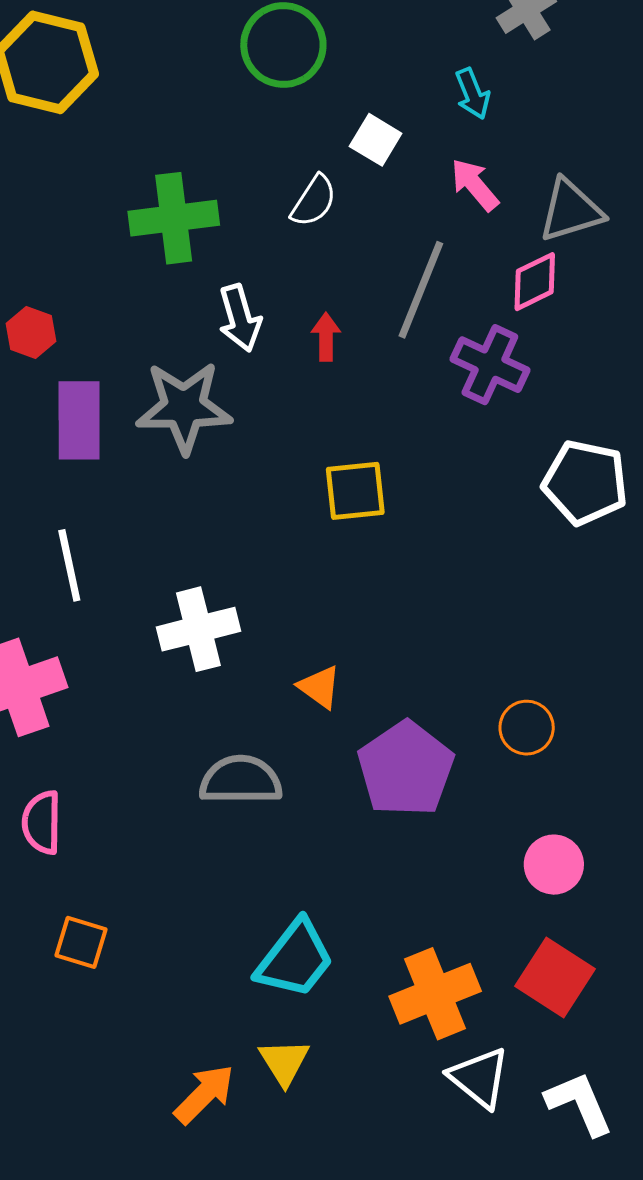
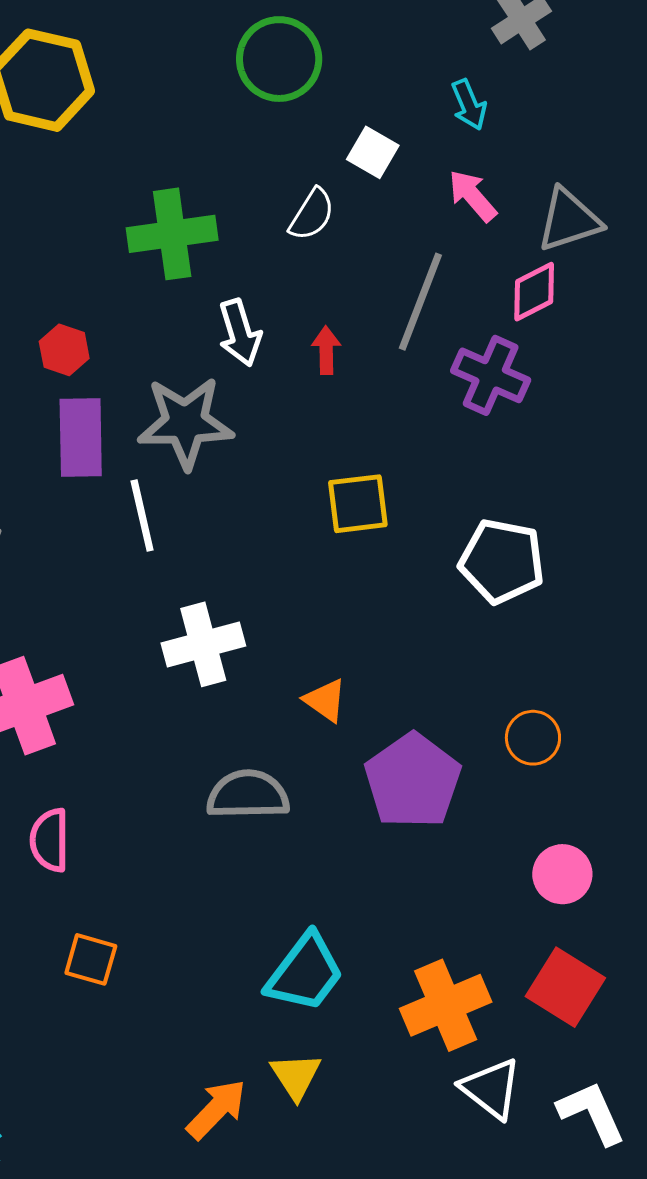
red hexagon: (31, 332) -> (64, 350), moved
white pentagon: (585, 482) -> (502, 561), moved
white line: (69, 565) -> (142, 515), moved

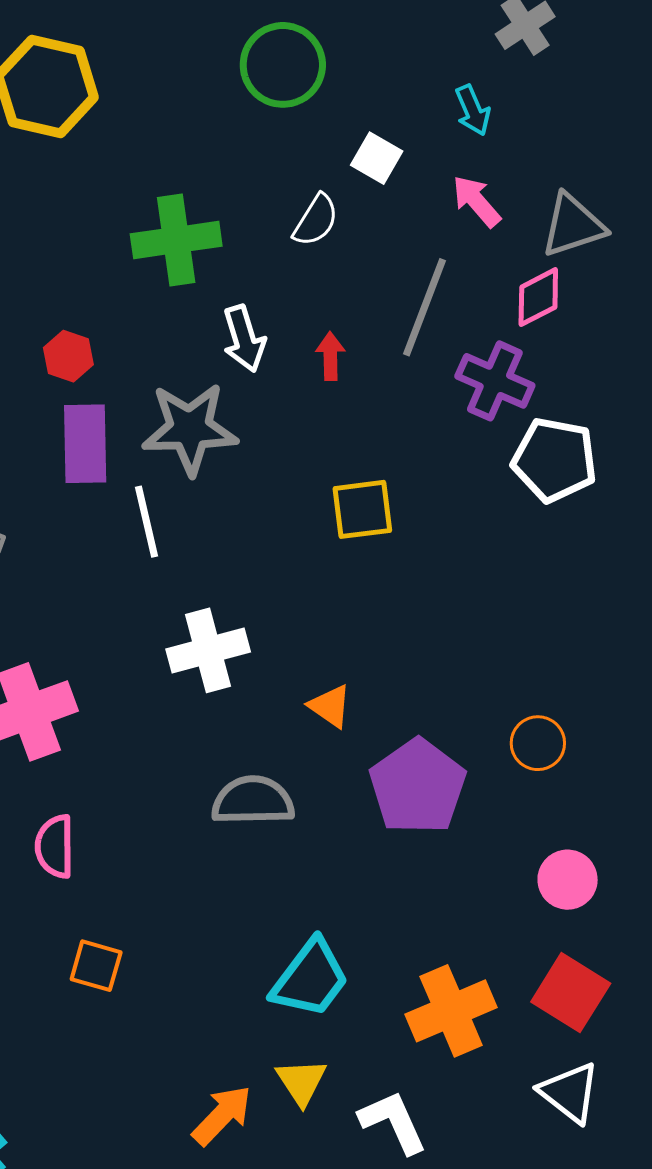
white pentagon: (502, 561) -> (554, 460), moved
white triangle: (491, 1088) -> (570, 1093), moved
white L-shape: (592, 1113) -> (393, 1122), moved

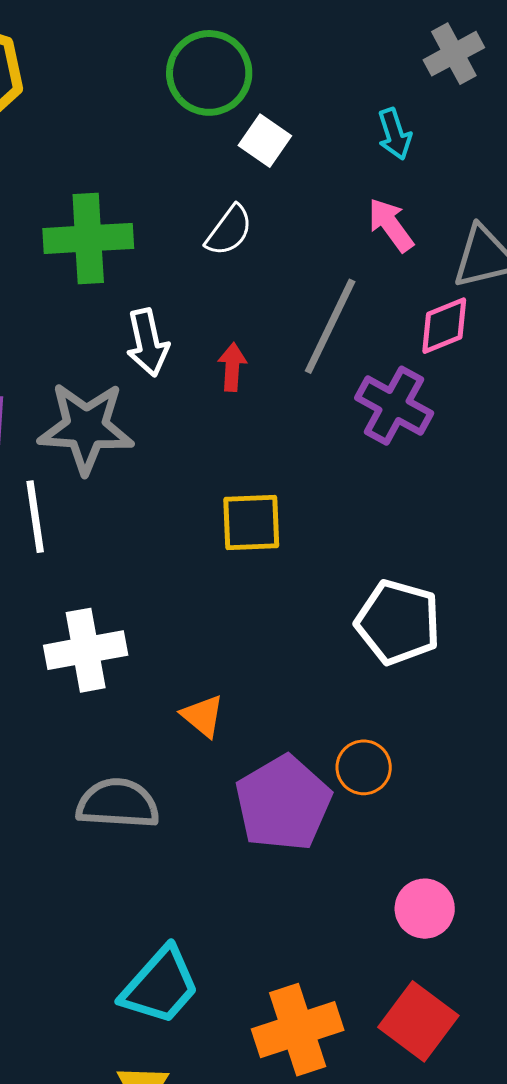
white square: (377, 158) -> (265, 141), moved
white pentagon: (554, 460) -> (398, 622), moved
orange circle: (538, 743) -> (364, 767), moved

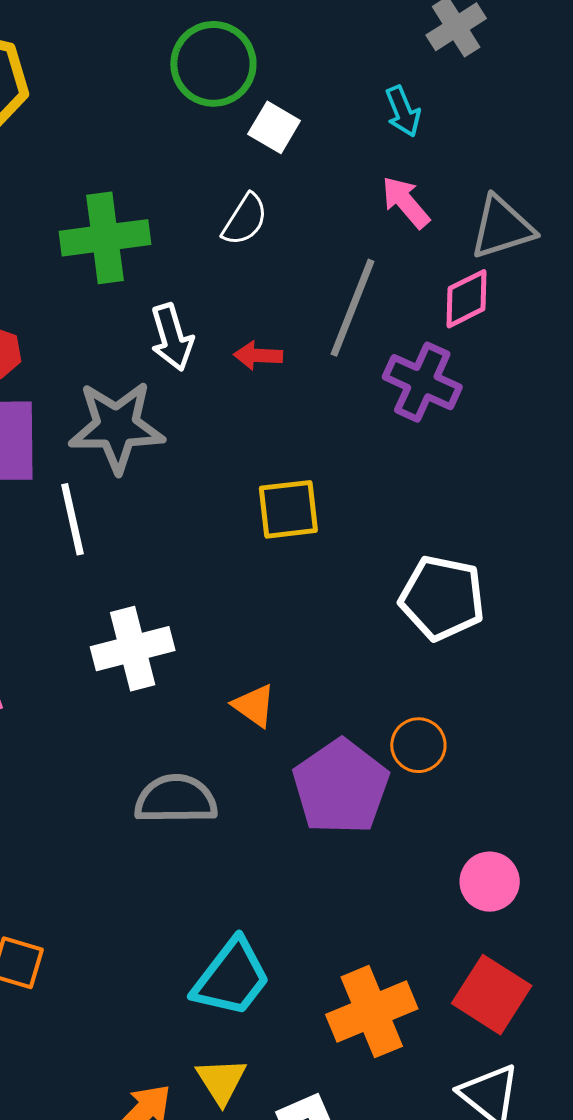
red arrow: (232, 367) -> (258, 356), turned -87

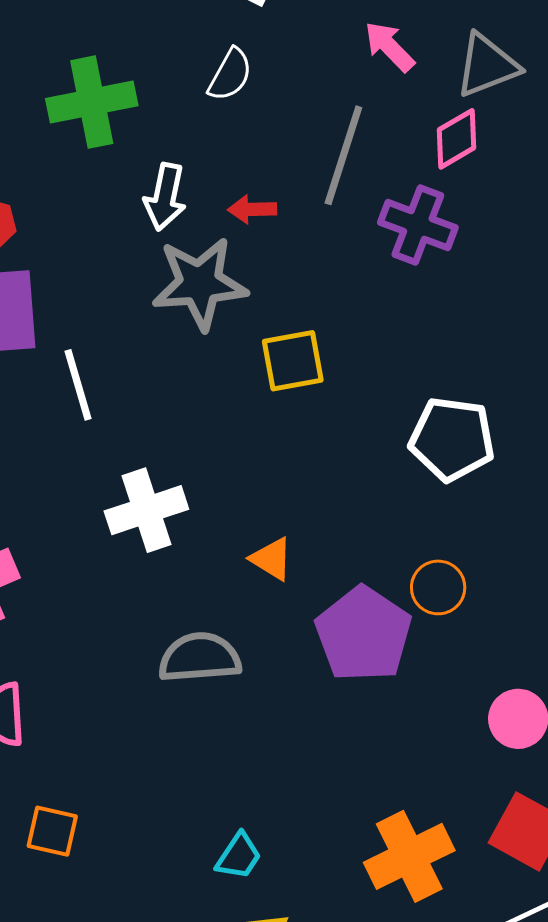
white arrow: (172, 337) -> (165, 197), turned 32
gray star: (117, 427) -> (200, 283), moved
cyan trapezoid: (231, 978) -> (239, 856), moved, size x0.6

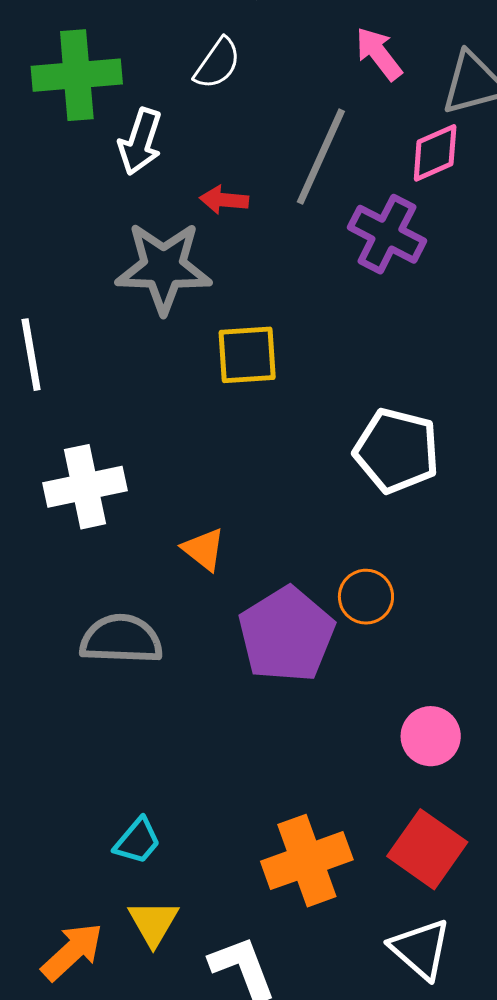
white arrow: (165, 197) -> (140, 142), moved

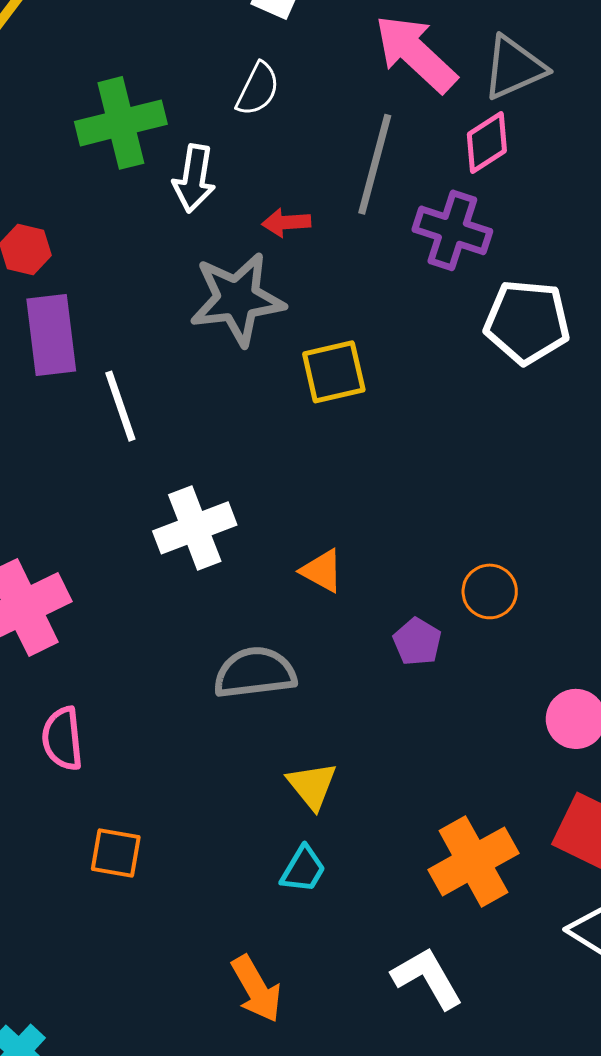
pink arrow: (379, 54) -> (416, 54), size x1.6
white pentagon: (397, 451) -> (527, 322), moved
purple pentagon: (286, 635) -> (417, 642), size x0.5
yellow triangle: (153, 923) -> (312, 786), moved
orange arrow: (72, 952) -> (256, 989), turned 112

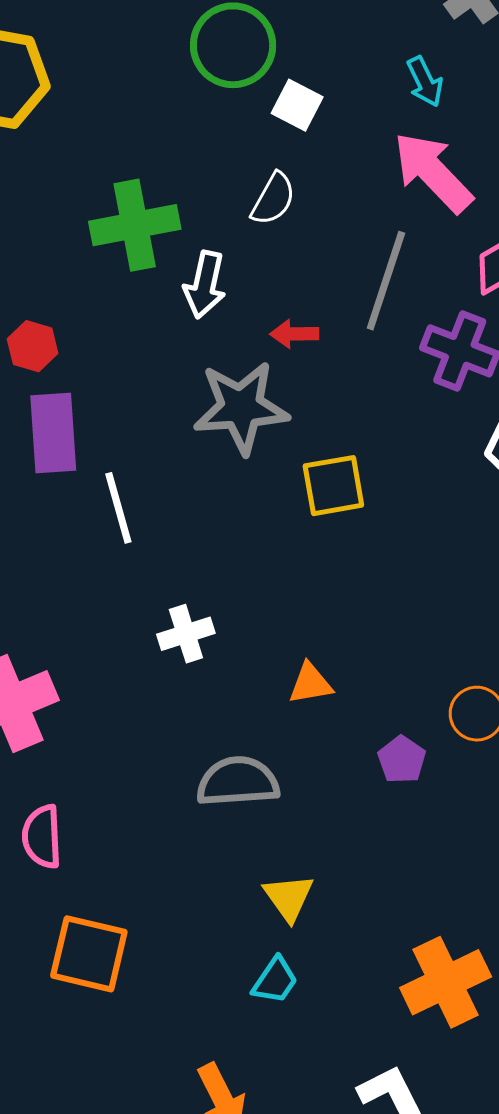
white cross: (195, 528) -> (186, 634), size x0.7
orange triangle: (322, 571) -> (310, 684), turned -42
orange square: (116, 853) -> (89, 954), size x1.5

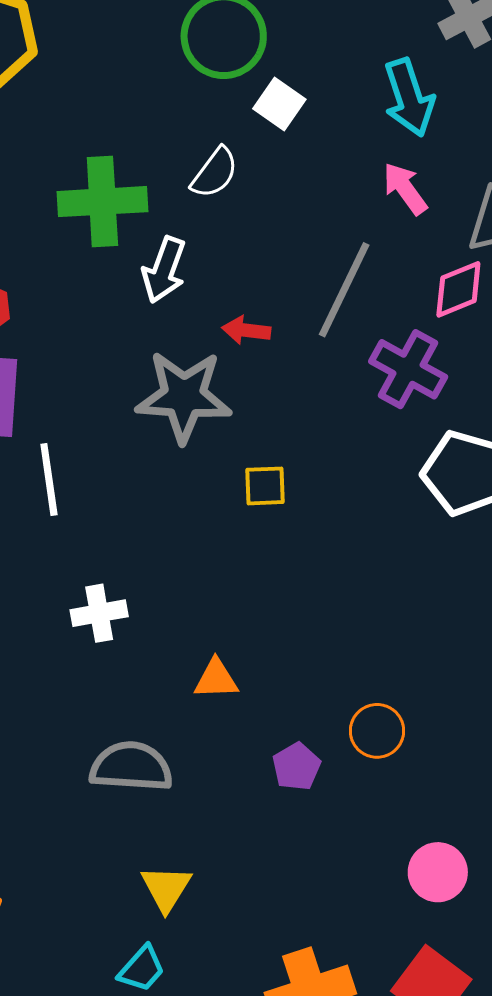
cyan arrow: (425, 82) -> (409, 98), size x1.5
pink arrow: (433, 172) -> (405, 189), size x0.6
white semicircle: (273, 199) -> (215, 173), moved
yellow square: (333, 486) -> (265, 486), size x0.7

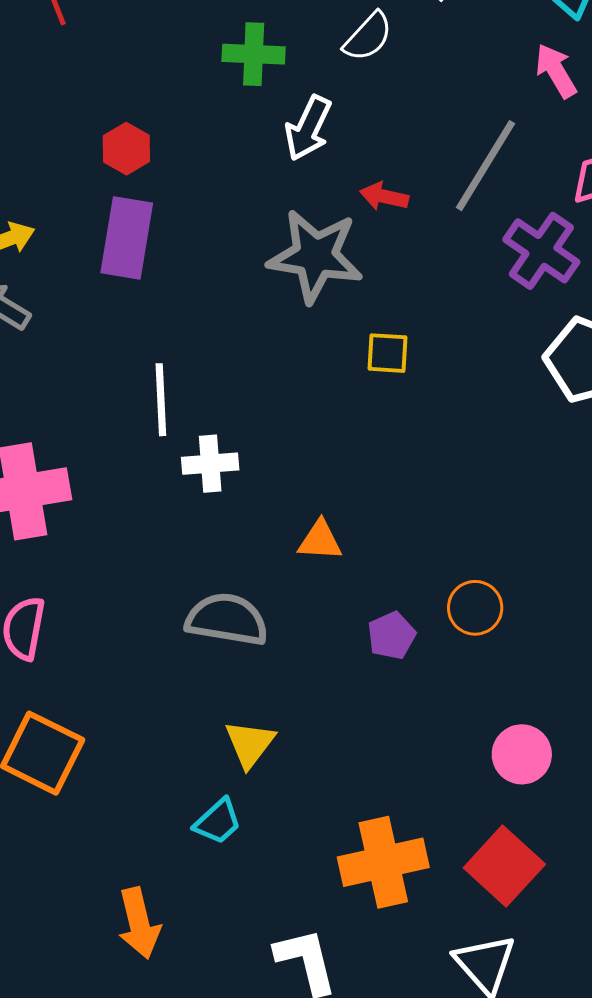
green cross: (102, 202) -> (254, 54), size x0.7
white line: (49, 480) -> (161, 400), moved

